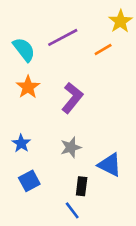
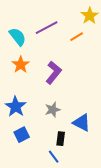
blue star: (21, 143) -> (16, 107), size x1.5

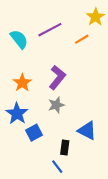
orange star: (21, 65) -> (22, 83), moved
gray star: (53, 110) -> (56, 105), moved
blue square: (22, 135) -> (34, 133), moved

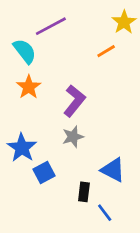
purple line: (50, 30) -> (51, 26), moved
orange star: (22, 83) -> (29, 87), moved
blue line: (57, 167) -> (105, 213), moved

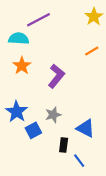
cyan semicircle: (25, 51) -> (19, 39), turned -48
orange line: (106, 51) -> (92, 51), moved
gray star: (73, 137) -> (53, 115), moved

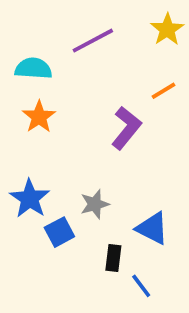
purple line: (39, 20) -> (93, 41), moved
purple L-shape: (56, 76) -> (126, 128), moved

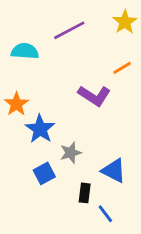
orange star: (39, 117) -> (16, 104), moved
purple L-shape: (126, 128) -> (94, 96), turned 84
blue star: (30, 199) -> (40, 129), moved

